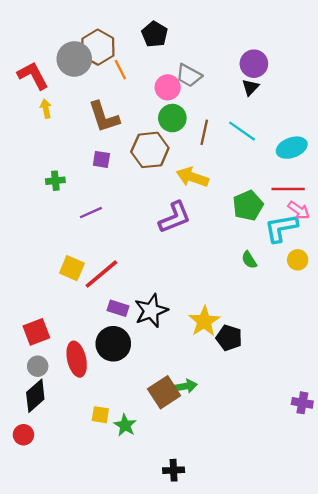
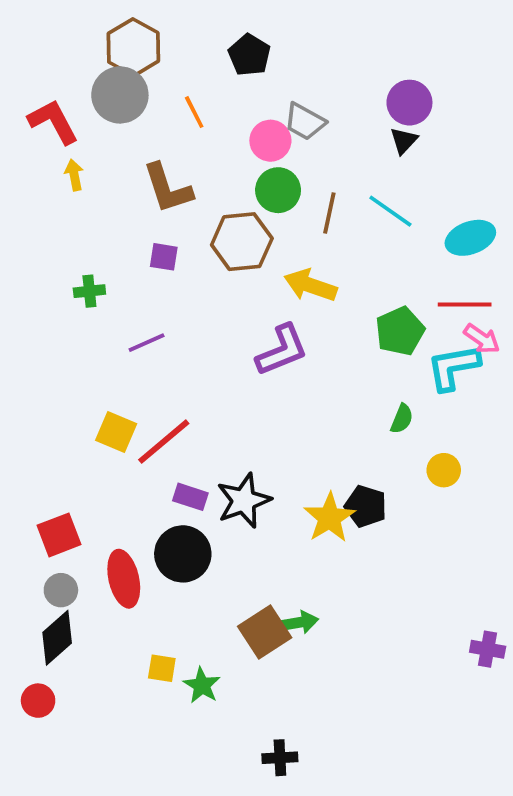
brown hexagon: (98, 47) -> (133, 47), moved
green semicircle: (249, 260) -> (402, 419), turned -126
yellow circle: (298, 260) -> (444, 470), moved
black pentagon: (229, 338) -> (366, 506), moved

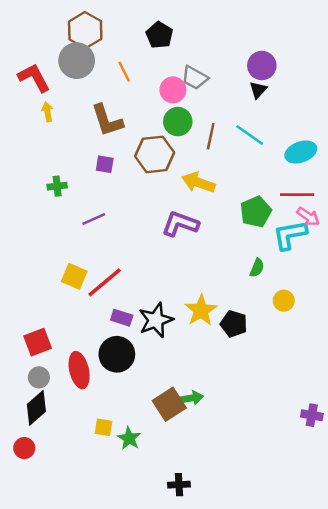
purple L-shape: (282, 350) -> (180, 224), turned -138
yellow star: (329, 518) -> (201, 310), moved

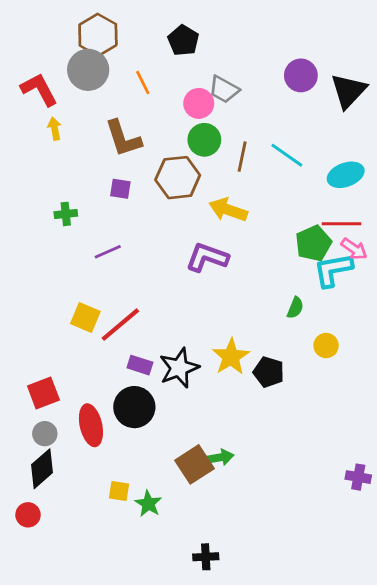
black triangle: (258, 90) -> (348, 91), moved, size x1.8
green pentagon: (256, 212) -> (313, 243), moved

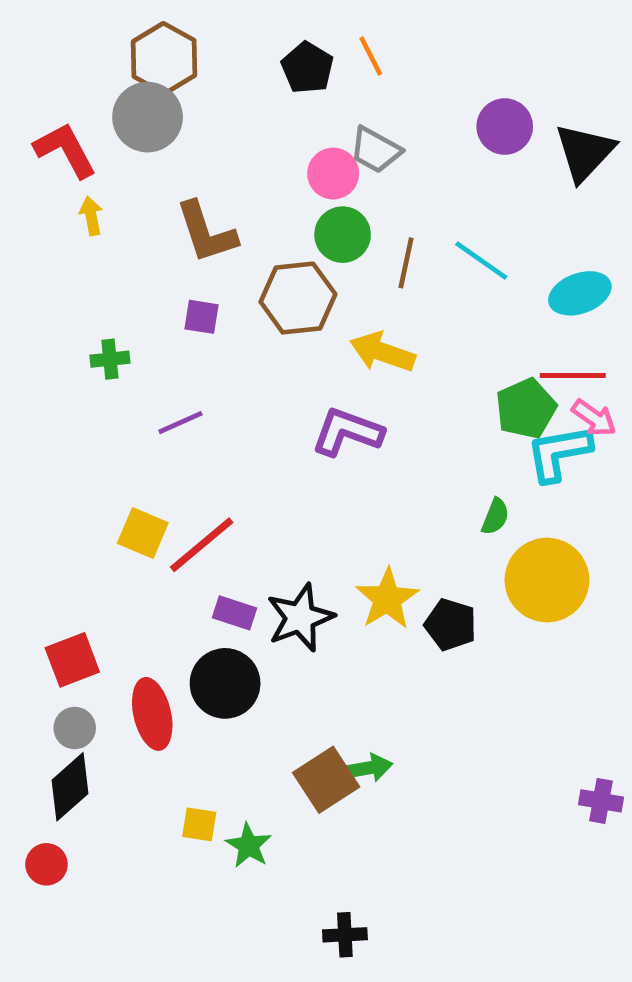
orange line: (143, 82) -> (371, 56), moved
yellow circle: (326, 346) -> (547, 580), size x2.0

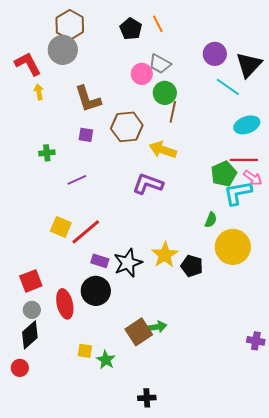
green circle: (343, 235) -> (165, 93), moved
cyan line: (481, 260) -> (228, 87), moved

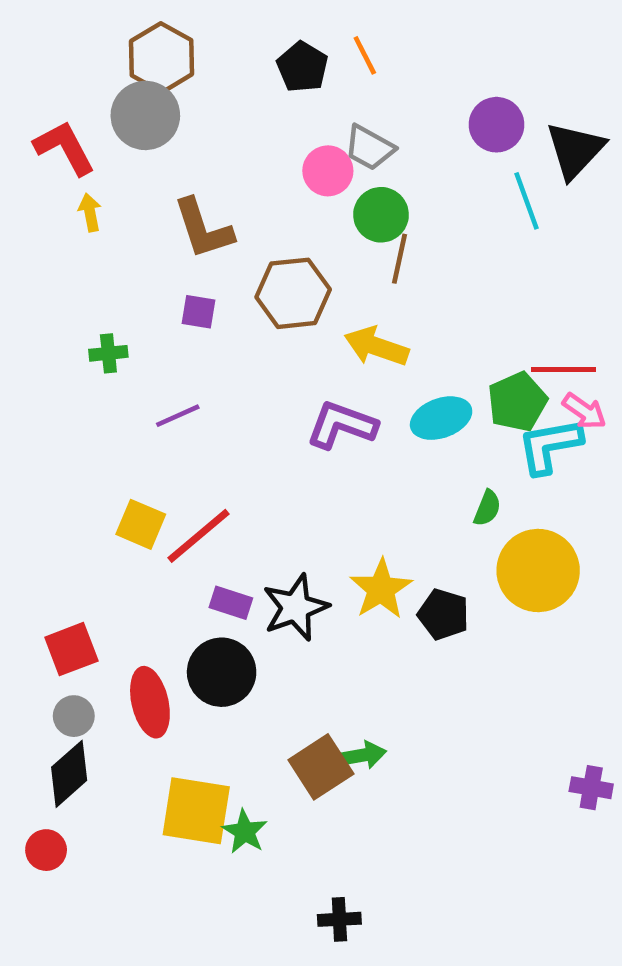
cyan line: (228, 87) -> (527, 201), turned 35
cyan ellipse: (247, 125) -> (441, 418), moved
yellow square: (85, 351) -> (196, 811), size x2.0

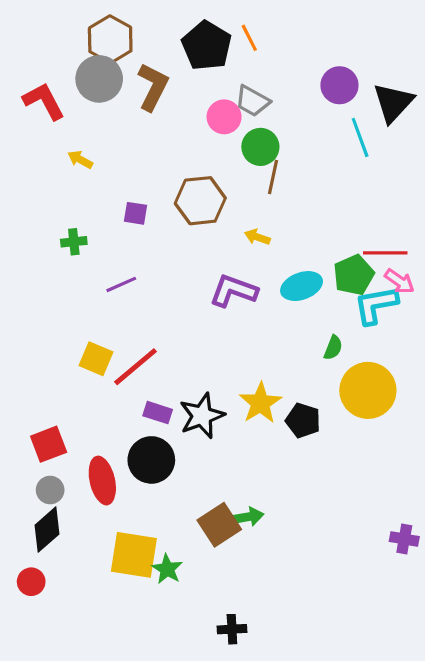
black pentagon: (302, 67) -> (207, 46), size x1.4
yellow arrow: (90, 212) -> (80, 160), moved, turned -50
brown L-shape: (203, 229) -> (153, 87), moved, turned -135
yellow arrow: (376, 346) -> (257, 237), size x0.6

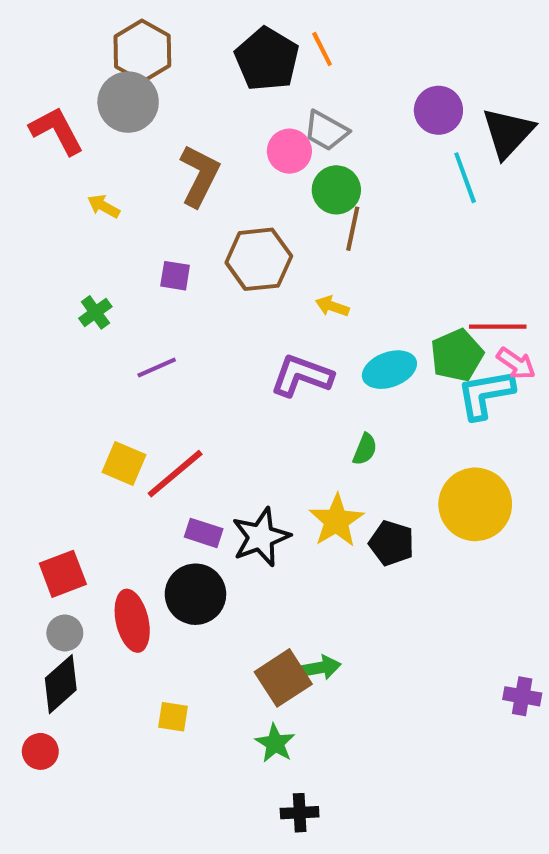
brown L-shape: (153, 87) -> (200, 176), moved
green cross: (74, 242) -> (95, 312), turned -30
green semicircle: (333, 348) -> (365, 449), moved
yellow square: (134, 555) -> (173, 717), size x0.5
green star: (167, 569) -> (275, 743), moved

